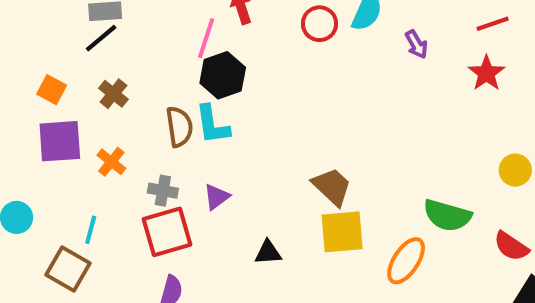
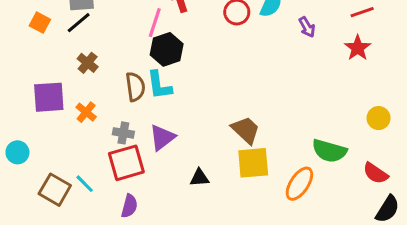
orange square: (52, 90) -> (40, 23), moved
purple triangle: (216, 197) -> (162, 137), size x1.4
cyan line: (91, 230) -> (85, 184), moved, turned -60

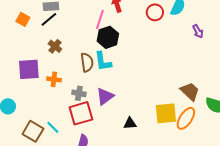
purple arrow: (307, 27) -> (198, 31), moved
orange cross: (86, 112) -> (54, 79), turned -32
brown trapezoid: (246, 130) -> (190, 91), moved
orange ellipse: (299, 184) -> (186, 118), moved

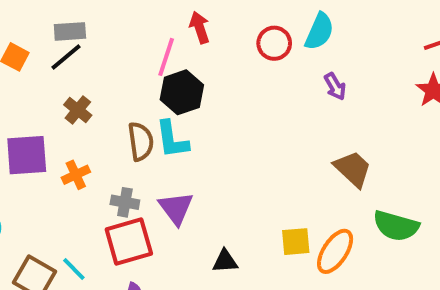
purple arrow: (198, 31) -> (335, 86), moved
orange cross: (54, 79) -> (76, 175), turned -32
brown trapezoid: (190, 91) -> (353, 169), moved
purple triangle: (105, 96) -> (176, 208), turned -30
yellow square: (166, 113) -> (296, 242), size x0.7

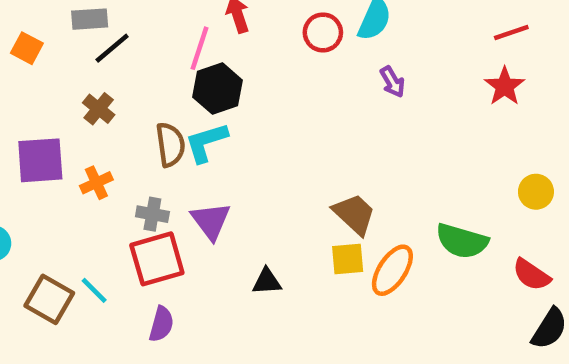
black line: (66, 57) -> (112, 48), moved
cyan L-shape: (172, 139) -> (206, 142), turned 81
brown trapezoid: (353, 169) -> (354, 214), moved

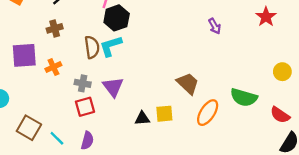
purple arrow: (392, 82) -> (215, 26), moved
brown cross: (99, 109) -> (55, 28), turned 35
red square: (157, 259) -> (85, 107), size x0.7
yellow square: (348, 259) -> (164, 114), moved
cyan line: (94, 290) -> (57, 138), moved

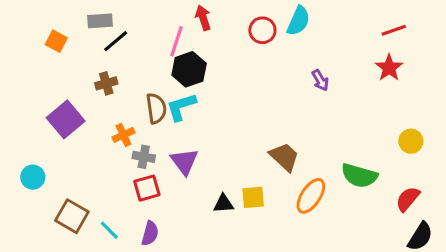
purple square: (24, 55) -> (66, 119), turned -36
orange cross: (53, 67) -> (123, 135), moved
red semicircle: (280, 115) -> (408, 199), turned 96

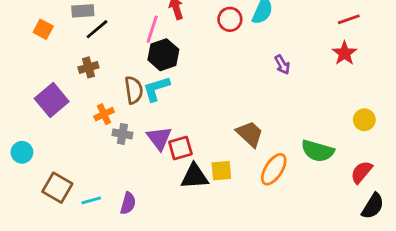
red square: (147, 188) -> (180, 148), moved
black triangle: (223, 204) -> (195, 176), size x1.5
cyan line: (109, 230) -> (91, 200), turned -60

